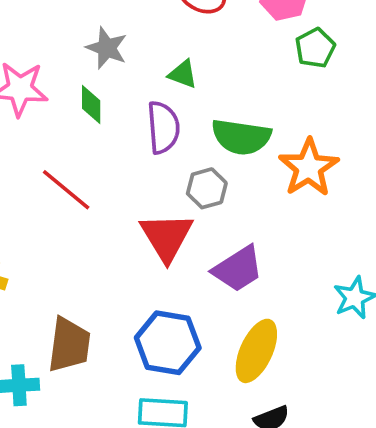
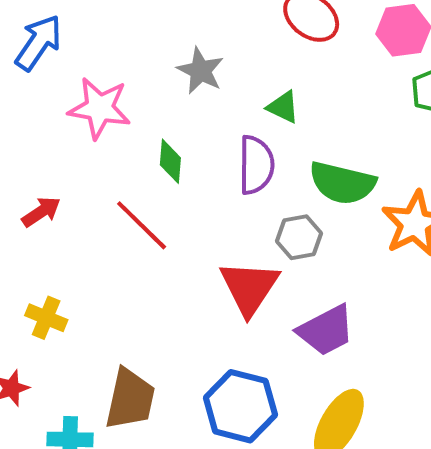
green diamond: (91, 105) -> (170, 161), moved

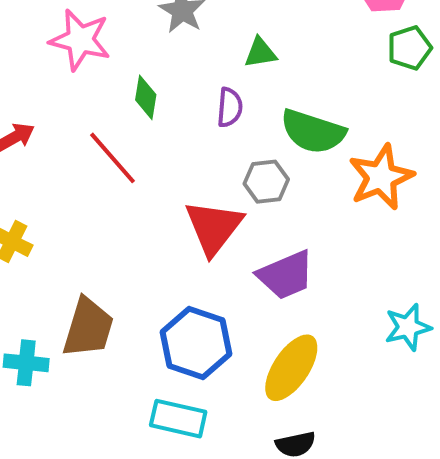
green triangle: (283, 107) -> (260, 53), turned -39
purple semicircle: (256, 165) -> (230, 107), size x0.7

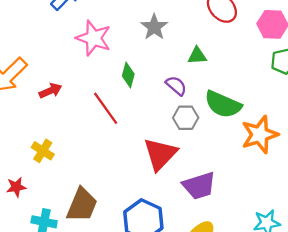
purple semicircle: (230, 107) -> (176, 86), turned -60
gray hexagon: (266, 182) -> (186, 118), moved

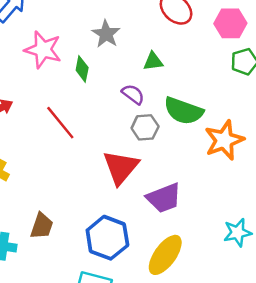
green diamond: (128, 75) -> (82, 69), moved
brown trapezoid: (82, 205) -> (42, 226), size x0.7

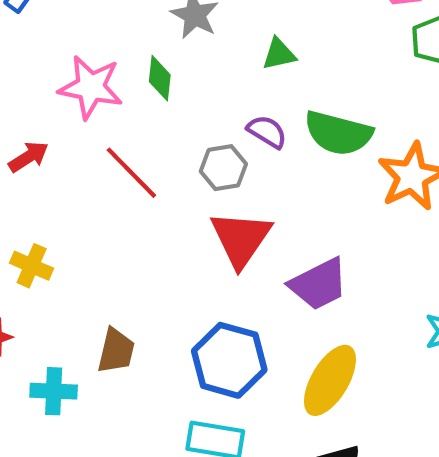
pink star: (43, 50) -> (91, 87), moved
purple semicircle: (133, 94) -> (267, 132), moved
gray hexagon: (145, 127) -> (223, 168), moved

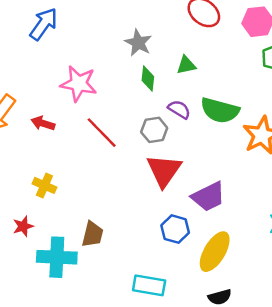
green diamond: (160, 78) -> (148, 78), moved
red arrow: (29, 157) -> (43, 123), turned -130
blue hexagon: (229, 360) -> (175, 229), moved, size x0.7
cyan cross: (54, 391) -> (57, 257), size x1.5

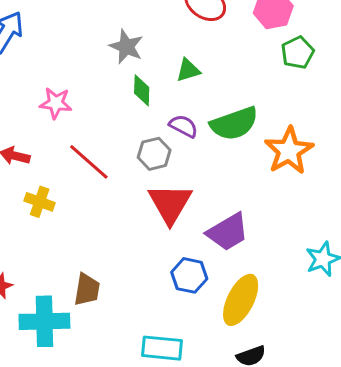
pink star: (79, 84) -> (56, 103), size x0.7
green semicircle: (220, 110) -> (234, 124), turned -30
yellow cross: (44, 185) -> (40, 202), moved

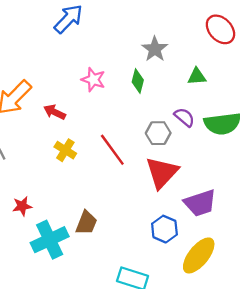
green diamond: (142, 90) -> (138, 81), moved
red line: (89, 162) -> (112, 150), moved
cyan cross: (44, 321) -> (50, 240), turned -36

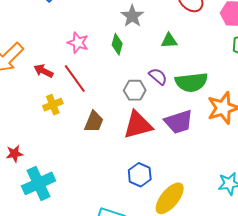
yellow cross: (65, 150) -> (53, 105), turned 36
red line: (112, 150) -> (75, 79), moved
red triangle: (162, 173) -> (138, 125), turned 32
purple trapezoid: (200, 203) -> (179, 122), moved
brown trapezoid: (86, 223) -> (94, 122), moved

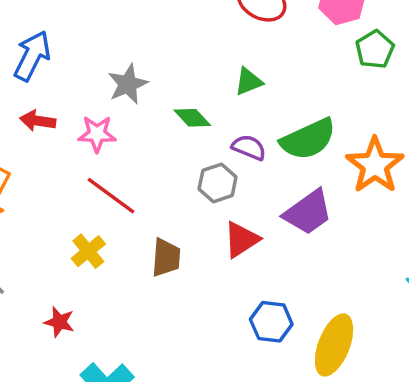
gray star: (132, 16) -> (128, 84), moved, turned 30
green diamond: (117, 44) -> (192, 118), moved, turned -40
red arrow: (44, 71) -> (38, 121), moved
red triangle: (138, 125) -> (241, 240), size x0.7
red star: (14, 154) -> (59, 322), moved, turned -30

